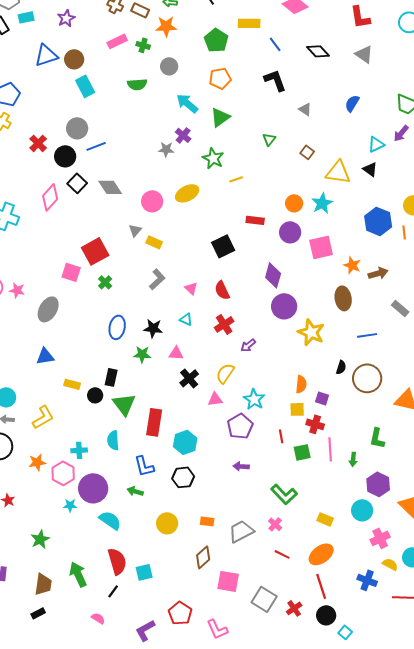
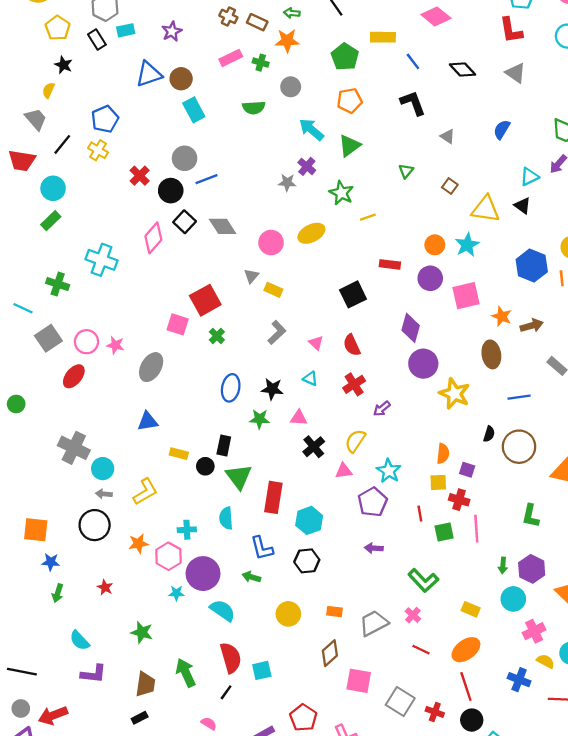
green arrow: (353, 459) -> (503, 565), moved
green star: (40, 539) -> (142, 632), turned -30
red cross: (294, 608) -> (435, 712), turned -35

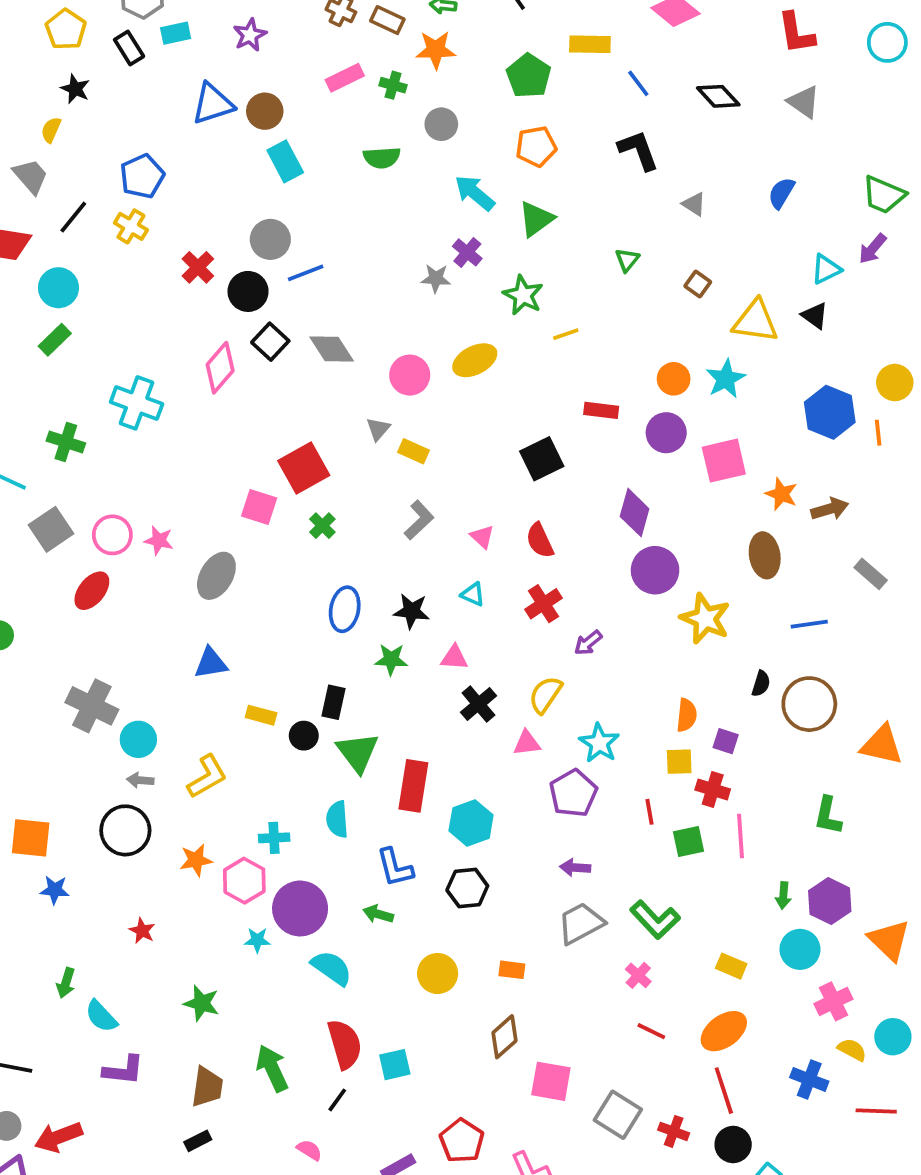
green arrow: (58, 593) -> (66, 983), moved
gray trapezoid: (374, 623) -> (581, 923), moved

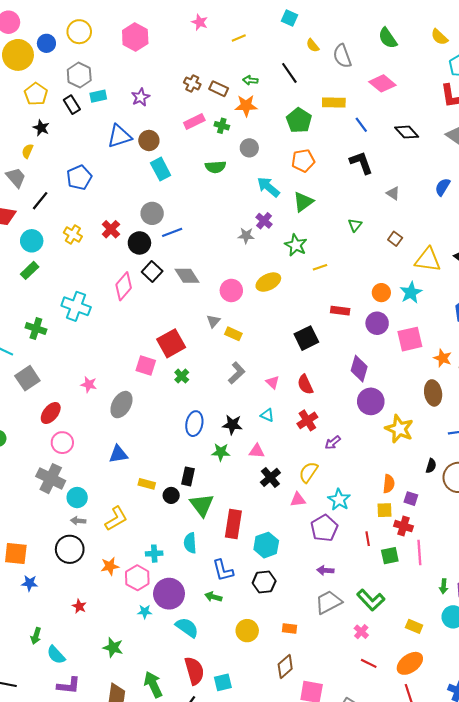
yellow cross: (131, 226) -> (73, 235), moved
pink circle: (112, 535) -> (62, 443), moved

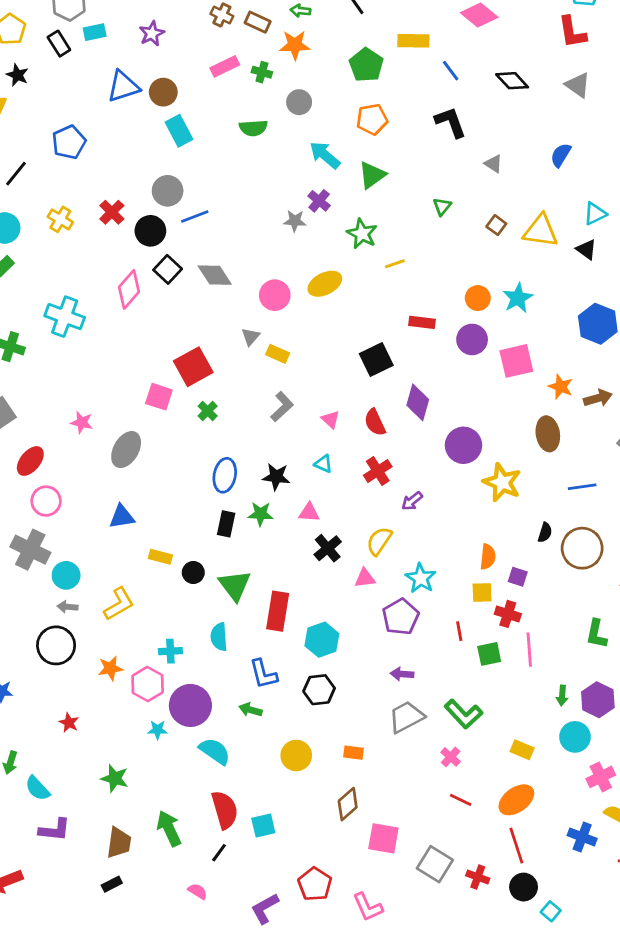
yellow triangle: (428, 260) -> (541, 231), moved
purple diamond: (359, 369) -> (418, 402), moved
black rectangle: (188, 476) -> (226, 524), moved

